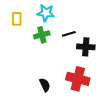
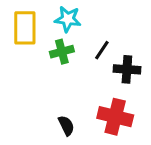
yellow rectangle: (17, 19) -> (25, 28), size x1.6
black line: (69, 34) -> (102, 50), turned -40

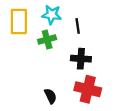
black line: (102, 50) -> (78, 26), moved, turned -42
black cross: (127, 69) -> (81, 59), moved

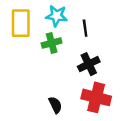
black cross: (81, 59) -> (89, 64), turned -30

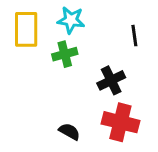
black line: (85, 28) -> (134, 36), moved
black semicircle: (55, 105) -> (69, 132), turned -35

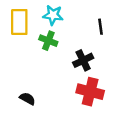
green cross: (65, 54) -> (48, 41), turned 36
black semicircle: (69, 132) -> (27, 99), moved

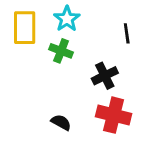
cyan star: (53, 15) -> (67, 19), turned 30
black semicircle: (27, 99) -> (61, 122), moved

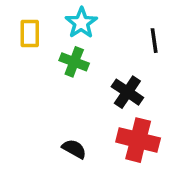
yellow rectangle: (25, 28) -> (30, 33), size x0.7
black cross: (105, 76) -> (127, 92), turned -30

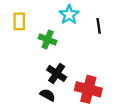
cyan star: (81, 23) -> (69, 15), moved
black cross: (127, 92) -> (57, 73), moved

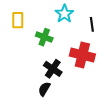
red cross: (88, 89) -> (82, 55), moved
black semicircle: (48, 95) -> (44, 89), turned -88

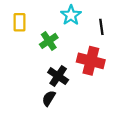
green cross: (44, 37) -> (49, 41), turned 35

